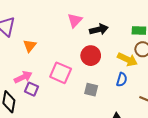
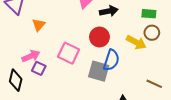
blue semicircle: (122, 80) -> (111, 60), moved, size x1.5
gray square: (91, 90) -> (99, 71), size x1.5

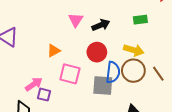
orange triangle: (39, 25) -> (54, 51), moved, turned 32
brown circle: (152, 33) -> (133, 71), moved, size x1.5
brown line: (154, 84) -> (158, 74), moved, turned 42

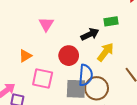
black arrow: (101, 25) -> (90, 34), moved
yellow arrow: (134, 50) -> (105, 52), turned -66
brown circle: (133, 71) -> (97, 88), moved

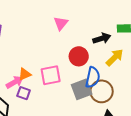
orange triangle: (25, 56) -> (25, 74), moved
pink square: (43, 78) -> (51, 75), turned -30
gray square: (76, 89) -> (82, 89), turned -30

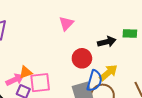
yellow arrow: (115, 57) -> (108, 73), moved
pink square: (51, 75) -> (40, 83), moved

